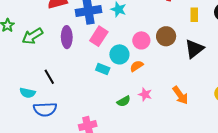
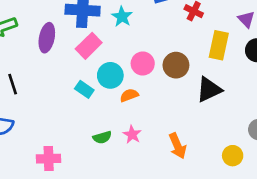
yellow rectangle: (194, 15) -> (219, 45), size x1.5

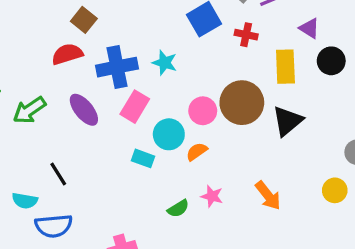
purple ellipse: (47, 38) -> (84, 110), turned -36
brown circle: (176, 65) -> (242, 103), size x1.4

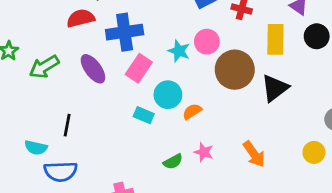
cyan star: (165, 63) -> (179, 51), moved
pink circle: (203, 111) -> (207, 42), moved
black line: (58, 174) -> (67, 125), turned 40

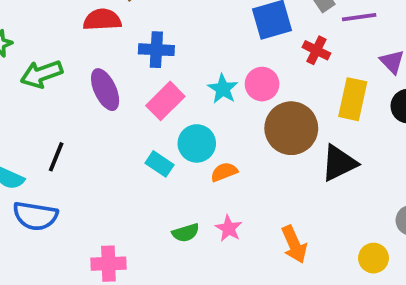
blue cross: (125, 32) -> (156, 50), size x0.7

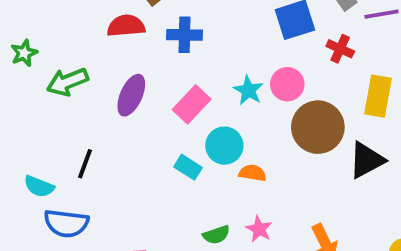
blue cross: (156, 50) -> (185, 35), moved
purple ellipse: (105, 90) -> (131, 95), turned 51
orange semicircle: (224, 172) -> (253, 173), turned 32

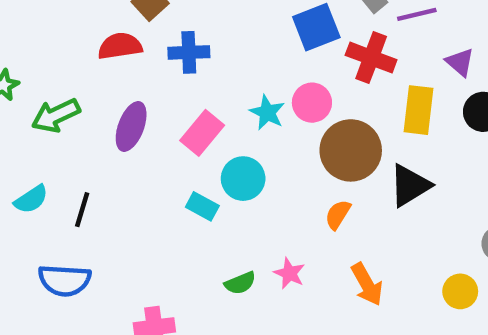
red cross: (340, 49) -> (371, 58), size x1.5
orange semicircle: (253, 173) -> (338, 215), moved, turned -64
cyan semicircle: (39, 186) -> (31, 199), moved, turned -52

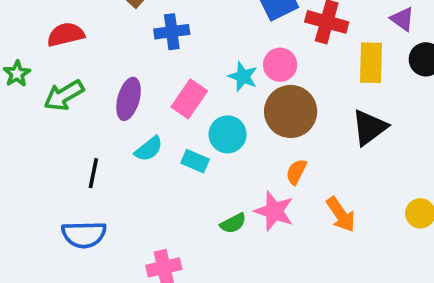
red semicircle: (120, 46) -> (66, 35), moved
brown circle: (351, 150) -> (291, 111), moved
cyan semicircle: (31, 199) -> (149, 149), moved
orange semicircle: (338, 215) -> (296, 172), moved
pink star: (289, 273) -> (274, 211), size x1.5

